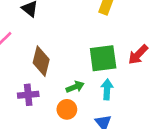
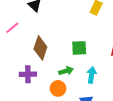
green square: (103, 58) -> (79, 48), moved, size x0.7

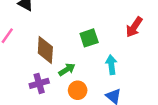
green arrow: (66, 71) -> (67, 70), moved

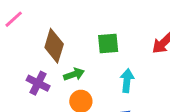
purple cross: (39, 83) -> (38, 83), turned 30

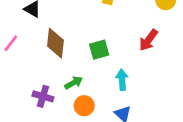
brown diamond: (54, 46) -> (55, 43), moved

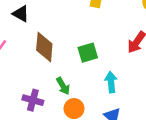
green arrow: (74, 83) -> (63, 86), turned 90

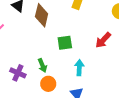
brown diamond: (44, 47) -> (42, 15), moved

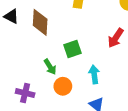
green arrow: (42, 65) -> (50, 67), moved
orange circle: (48, 84) -> (63, 86), moved

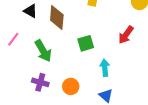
green arrow: (50, 67) -> (43, 51), moved, size x1.5
orange circle: (63, 86) -> (71, 86), moved

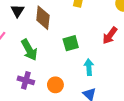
black triangle: (30, 11) -> (17, 11), turned 32

